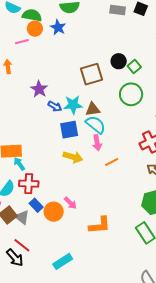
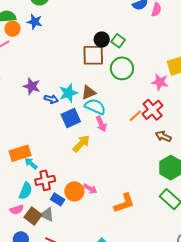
brown square: (91, 74) -> (93, 55), moved, turned 30
yellow arrow: (73, 157) -> (81, 144), turned -48
orange line: (112, 162) -> (135, 116), moved
orange circle: (54, 212) -> (74, 191), moved

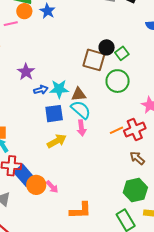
blue arrow: (51, 99) -> (41, 90), turned -48
blue rectangle: (58, 199) -> (24, 175), moved, size x1.5

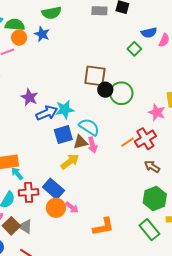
black circle: (107, 47) -> (105, 90), moved
green square: (122, 53) -> (134, 49), moved
blue arrow: (41, 90) -> (47, 113), size x1.5
brown triangle: (79, 94) -> (80, 142), moved
blue rectangle: (24, 175) -> (54, 189), moved

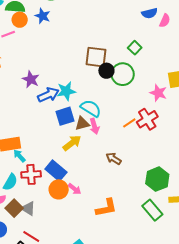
green square: (134, 49) -> (135, 48), moved
brown arrow: (152, 167) -> (114, 159), moved

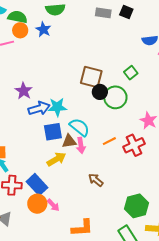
orange line: (129, 123) -> (109, 141), moved

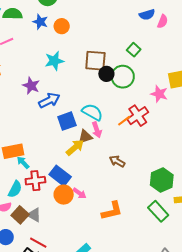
orange circle: (20, 30) -> (62, 26), moved
cyan star: (57, 107) -> (54, 61), moved
brown triangle: (69, 141) -> (85, 137), moved
red cross: (134, 145) -> (138, 116), moved

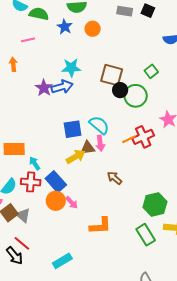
orange circle: (62, 26) -> (93, 29), moved
blue arrow: (49, 100) -> (62, 87), moved
cyan arrow: (23, 163) -> (35, 163), moved

